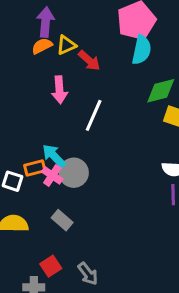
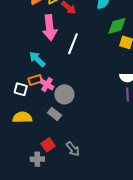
pink arrow: (59, 90) -> (50, 28), size x1.4
cyan arrow: (54, 156) -> (37, 59), moved
gray circle: (74, 173) -> (64, 94), moved

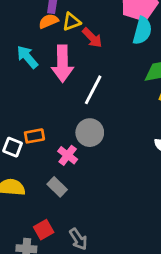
cyan arrow: (37, 59) -> (27, 57), moved
pink cross: (47, 85) -> (68, 155), moved
gray circle: (64, 94) -> (90, 133), moved

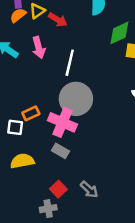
pink arrow: (62, 64) -> (39, 48), size x0.7
gray circle: (90, 133) -> (76, 99), size x1.4
pink cross: (68, 155) -> (62, 122), size x1.6

